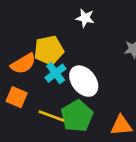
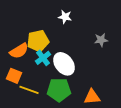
yellow line: (52, 116) -> (29, 90), moved
green pentagon: (77, 116) -> (59, 90), turned 30

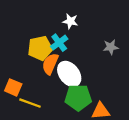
orange semicircle: (19, 51) -> (50, 64), moved, turned 144
cyan cross: (43, 58) -> (59, 43), moved
green pentagon: (59, 90) -> (78, 97), moved

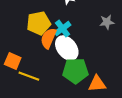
cyan cross: (59, 43) -> (62, 29), moved

